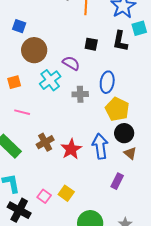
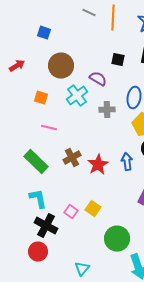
blue square: (19, 26) -> (44, 33), moved
orange square: (14, 82) -> (41, 98), turned 32
blue arrow: (100, 146) -> (127, 162), size x0.7

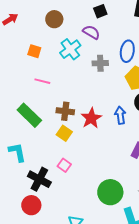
black square: (118, 60) -> (100, 11), moved, turned -32
brown circle: (61, 66) -> (54, 19), size x0.7
brown cross: (72, 158) -> (65, 111), turned 36
cyan L-shape: (38, 199) -> (17, 152), moved
yellow square: (93, 209) -> (64, 133), moved

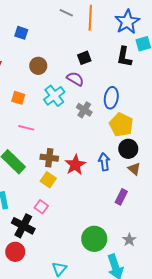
gray cross: (100, 63) -> (84, 110), turned 35
pink square: (64, 165) -> (41, 207), moved

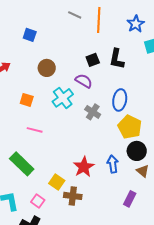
blue star: (127, 22) -> (136, 24), size x0.7
black L-shape: (124, 57) -> (117, 59), moved
brown cross: (49, 158) -> (73, 196), moved
pink square: (41, 207) -> (38, 201), moved

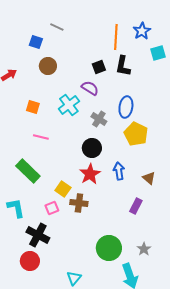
gray line: (75, 15) -> (57, 27), moved
orange line: (99, 20) -> (116, 37), moved
brown circle: (47, 68) -> (48, 66), moved
black circle: (137, 151) -> (92, 148), moved
pink square: (38, 201) -> (52, 208), moved, turned 32

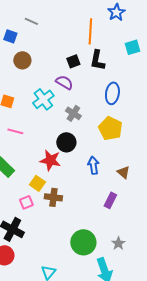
blue star: (142, 31) -> (116, 12), moved
blue ellipse: (126, 107) -> (112, 93), moved
red star: (90, 174) -> (50, 160), moved, turned -30

